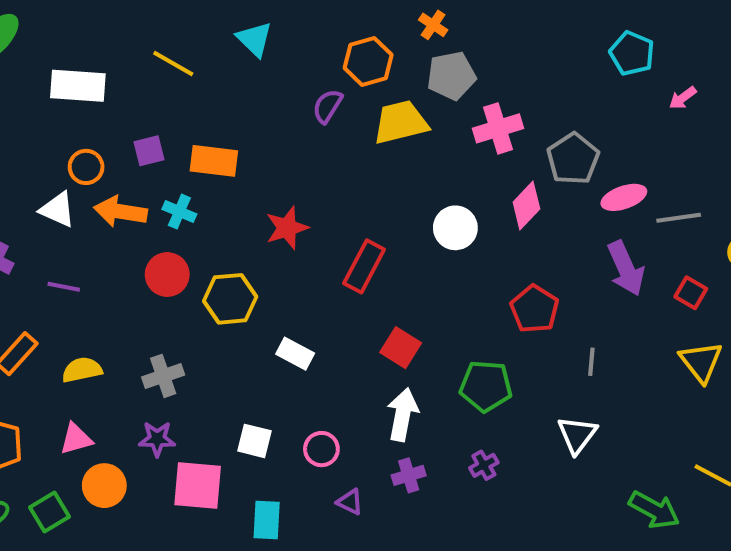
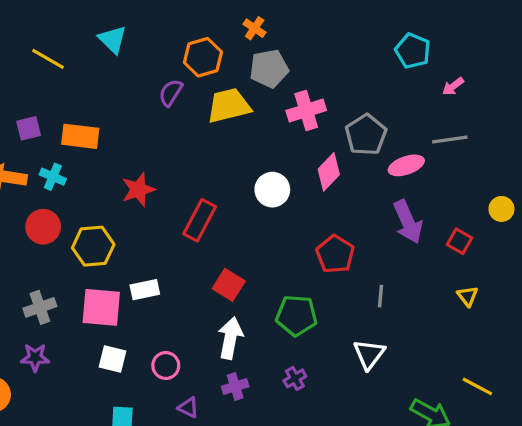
gray line: (679, 218) -> (450, 140), moved
white rectangle: (295, 354) -> (145, 290), turned -40
yellow triangle: (701, 362) -> (468, 296), size x0.6
pink square: (198, 486) -> (101, 307), moved

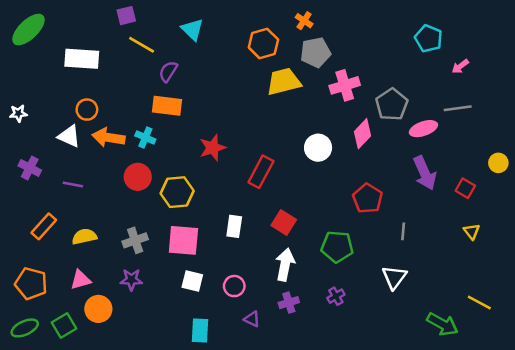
purple semicircle: (171, 93) -> (168, 71), moved
purple square: (29, 128) -> (126, 16), moved
white rectangle: (145, 290) -> (234, 226), moved, turned -70

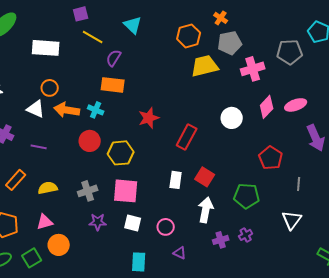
gray pentagon: (392, 104) -> (290, 52), moved, turned 30
pink ellipse: (423, 129) -> (296, 105), moved
white rectangle: (234, 226) -> (176, 180), moved
purple star: (131, 280) -> (98, 222), moved
purple cross: (289, 303) -> (221, 240), moved

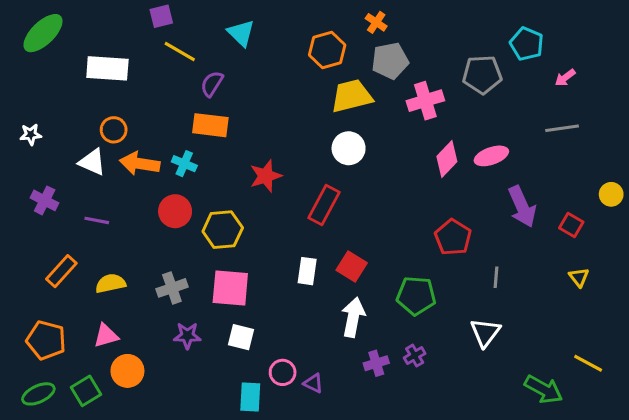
white circle: (232, 118) -> (349, 148), moved
pink circle: (166, 227) -> (283, 372), moved

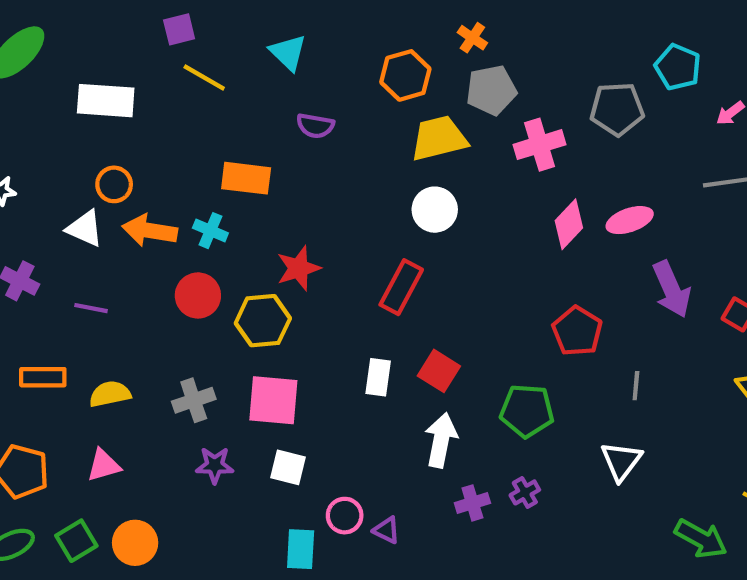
purple semicircle: (212, 84) -> (315, 126), moved, turned -112
red star: (266, 176) -> (298, 268), moved
orange rectangle: (61, 271) -> (43, 377), turned 48
orange circle: (127, 371) -> (135, 543), moved

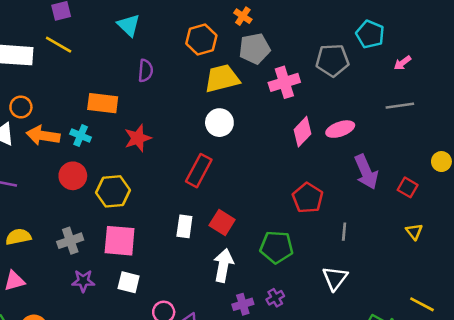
yellow line: (204, 78) -> (59, 45), moved
purple semicircle: (315, 126) -> (145, 71), turned -95
red star: (298, 268) -> (138, 138), moved

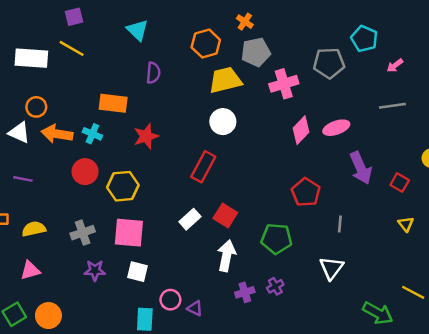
white rectangle: (184, 226) -> (190, 219), turned 40

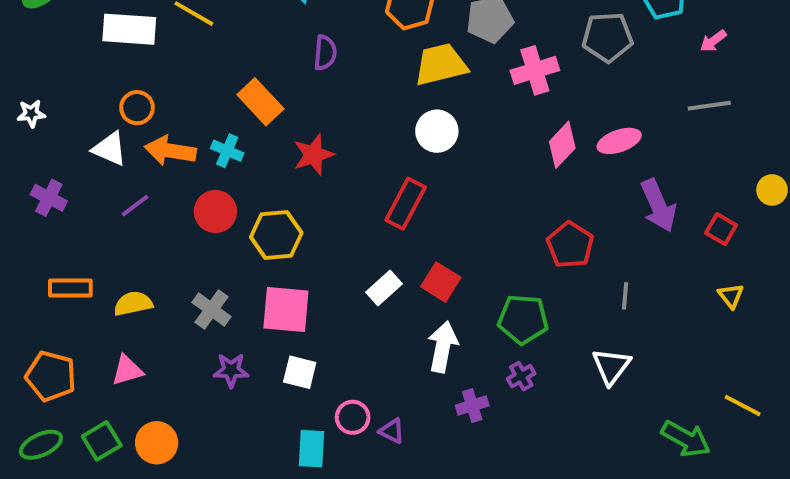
orange rectangle: (113, 103) -> (260, 102), turned 40
purple line: (23, 179) -> (135, 206), moved, turned -48
gray cross: (83, 233) -> (211, 309), turned -35
purple cross: (275, 286) -> (521, 376), moved

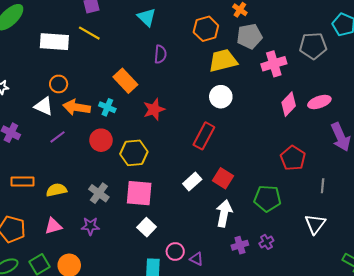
purple star: (231, 370) -> (90, 226), moved
white square: (300, 372) -> (147, 227), turned 30
purple cross: (521, 376) -> (266, 242), moved

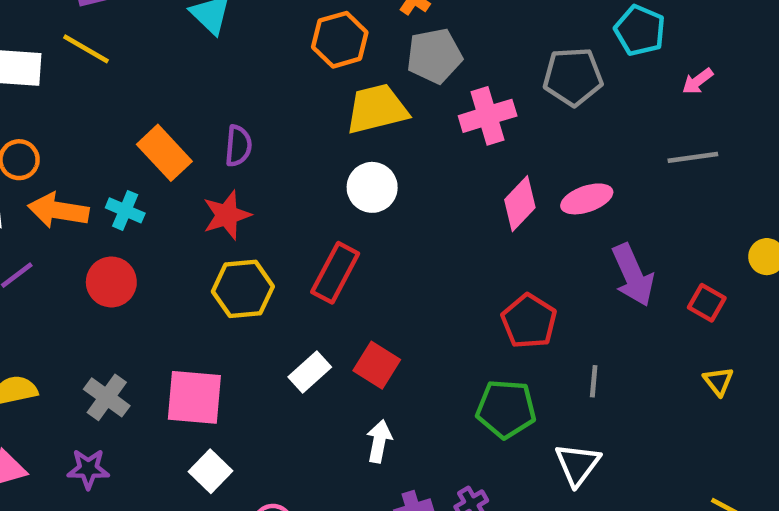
purple semicircle: (160, 54) -> (238, 146), moved
yellow hexagon: (134, 153) -> (243, 289), moved
green pentagon: (267, 198) -> (506, 409), moved
white arrow: (224, 213) -> (379, 441), size x0.7

